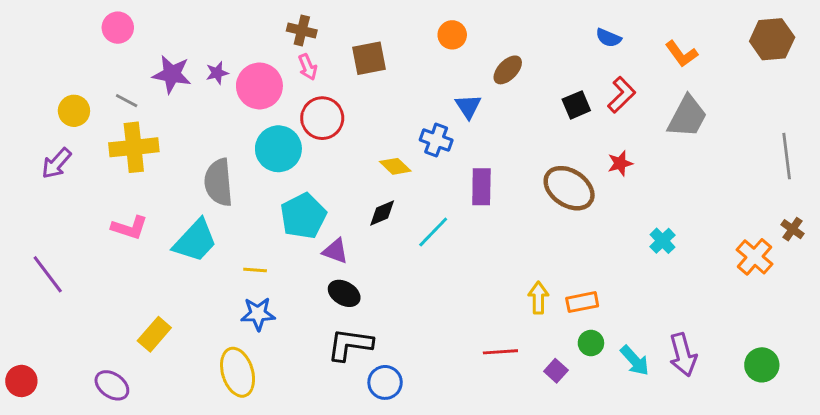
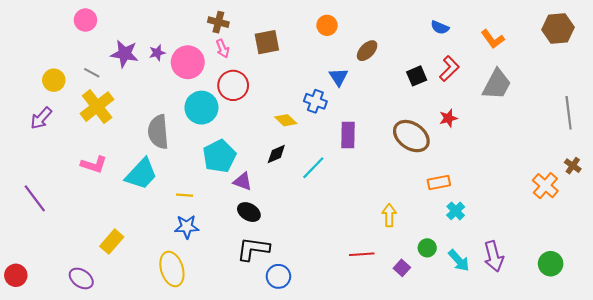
yellow cross: (134, 147) -> (97, 107), turned -32
cyan cross: (663, 241) -> (456, 211), moved
orange rectangle: (582, 302) -> (439, 182), moved

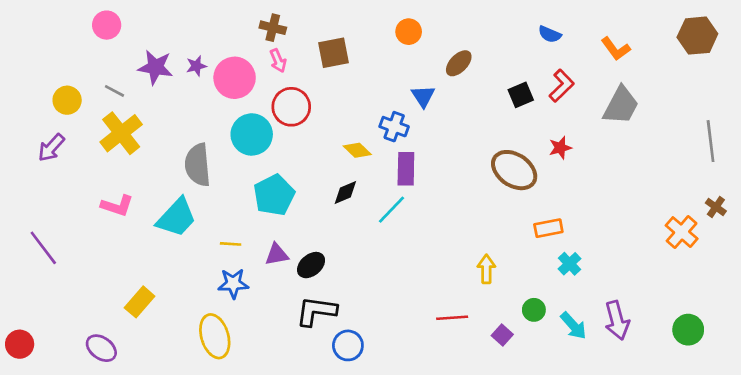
purple rectangle: (348, 135) -> (406, 169), moved
purple triangle: (243, 181) -> (277, 254), moved, turned -30
black ellipse: (249, 212) -> (311, 265), turned -70

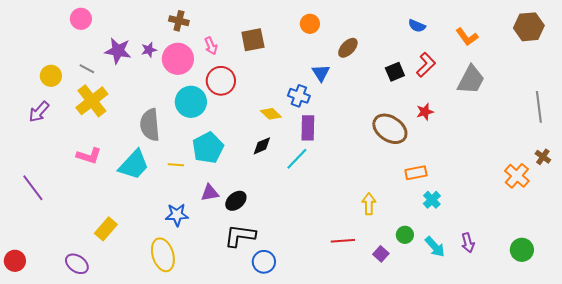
brown cross: (273, 28) -> (179, 21), moved
yellow line: (231, 244) -> (176, 165), moved
purple arrow: (617, 320) -> (468, 243), size x0.7

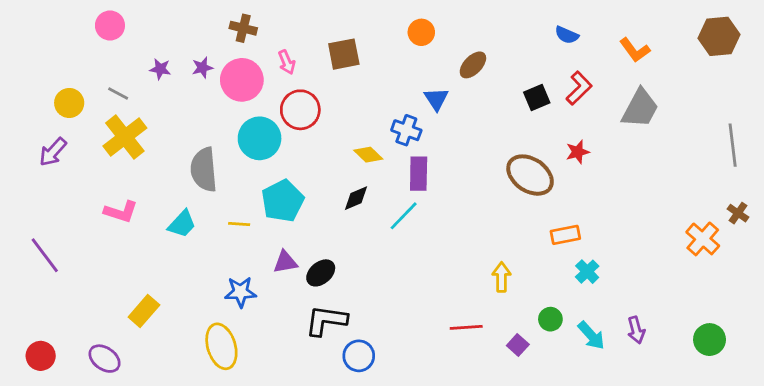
purple star: (118, 51) -> (160, 69), size x0.6
cyan trapezoid: (134, 165) -> (182, 224), size x0.7
red circle: (15, 261) -> (41, 356), moved

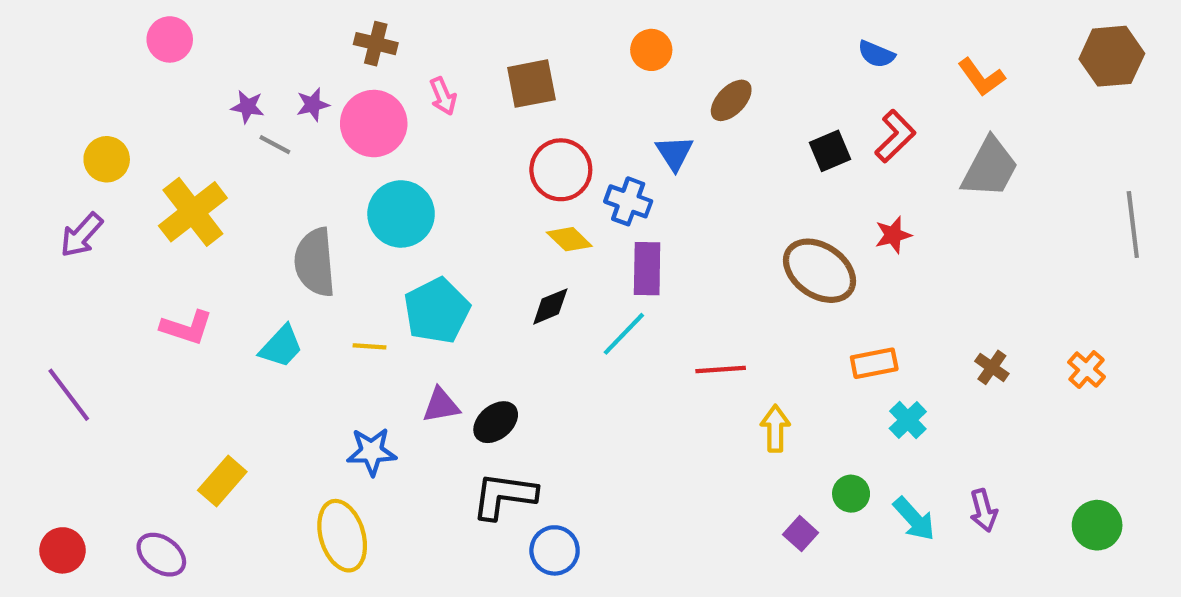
gray line: (118, 93) -> (275, 145), moved
red circle: (300, 110) -> (561, 170), moved
brown cross: (738, 213) -> (992, 367), moved
orange cross: (703, 239) -> (1087, 370), size x0.7
red line: (466, 327) -> (721, 370), moved

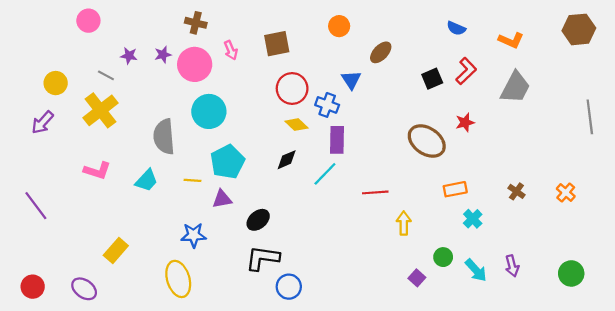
orange L-shape: (981, 77) -> (511, 40), turned -30
gray line: (275, 145) -> (106, 75), moved
purple triangle: (441, 405) -> (222, 199), moved

